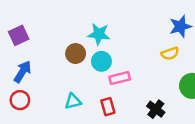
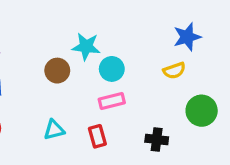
cyan circle: (101, 61) -> (112, 69), moved
black cross: (156, 109) -> (157, 140), turned -30

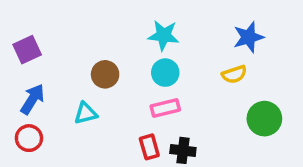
cyan star: (86, 47) -> (163, 35), moved
cyan triangle: (54, 130) -> (86, 113), moved
black cross: (157, 140) -> (183, 150), moved

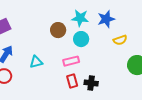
blue star: (248, 37) -> (106, 19), moved
brown circle: (105, 74) -> (58, 30), moved
pink rectangle: (165, 108) -> (71, 61), moved

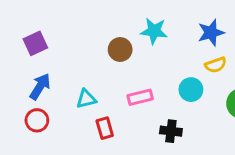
blue star: (106, 19) -> (211, 33), moved
cyan circle: (81, 39) -> (191, 90), moved
red rectangle: (72, 81) -> (105, 128), moved

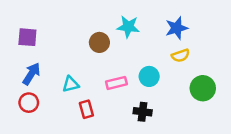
purple square: (35, 43) -> (27, 37), turned 30
cyan circle: (191, 90) -> (149, 76), moved

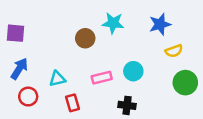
yellow semicircle: (181, 56) -> (174, 51), moved
red circle: (29, 103) -> (28, 97), moved

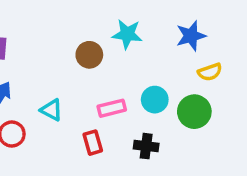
cyan triangle: (57, 79) -> (51, 110), turned 42
green circle: (185, 83) -> (194, 112), moved
red rectangle: (73, 103) -> (93, 143), moved

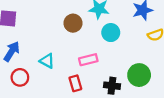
cyan circle: (155, 100) -> (111, 33), moved
green circle: (194, 112) -> (139, 75), moved

